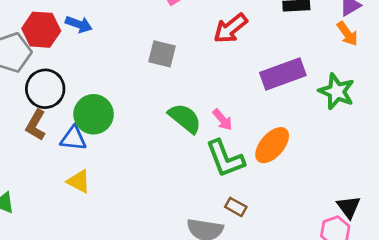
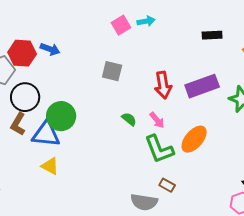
red arrow: (230, 28) -> (163, 85), moved, turned -60
green semicircle: (185, 118) -> (129, 119), size x0.6
blue triangle: (73, 138) -> (46, 134), size x1.4

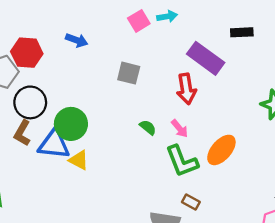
blue arrow: (50, 49) -> (77, 40), moved
purple rectangle: (202, 86) -> (206, 58), moved, turned 56
yellow triangle: (50, 166) -> (79, 160), moved

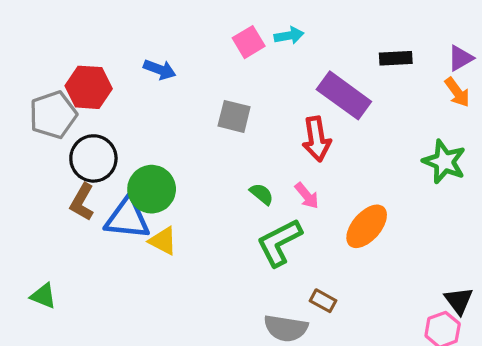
green L-shape: (182, 161) -> (279, 242), moved, turned 84

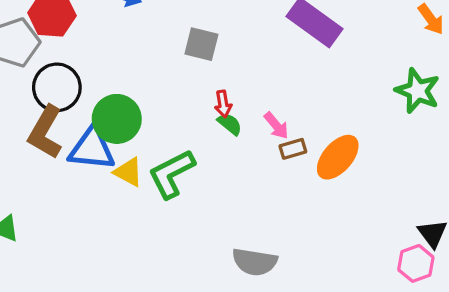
red arrow: (317, 139) -> (223, 104), moved, size x0.6
brown L-shape: (82, 202) -> (45, 132), size x1.4
green L-shape: (279, 242) -> (172, 174), moved
brown rectangle: (323, 301) -> (293, 149), moved, turned -45

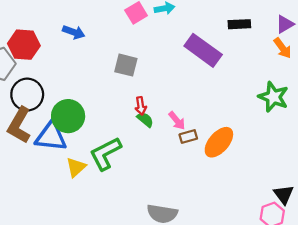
yellow triangle: (128, 172) -> (76, 167), moved, turned 50

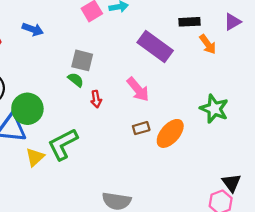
orange arrow: (282, 48) -> (208, 44), moved
green star: (273, 97) -> (214, 109), moved
green semicircle: (145, 120) -> (76, 80), moved
pink arrow: (177, 121) -> (138, 89), moved, size x1.4

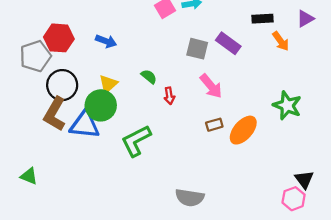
blue arrow: (33, 29) -> (106, 41), moved
purple rectangle: (155, 46) -> (228, 43), size x0.7
gray square: (82, 60) -> (197, 49), moved
yellow triangle: (35, 157) -> (108, 84), moved

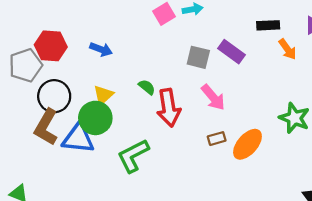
red arrow: (169, 96) -> (169, 108), size x2.0

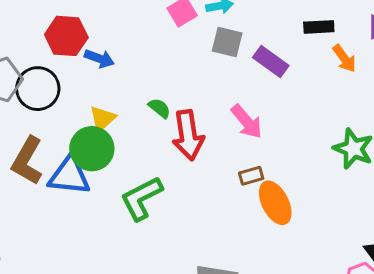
red hexagon: (51, 46) -> (66, 36), moved
gray square: (198, 57) -> (227, 42), moved
black circle: (54, 96) -> (38, 89), moved
orange ellipse: (247, 144) -> (275, 203), moved, turned -68

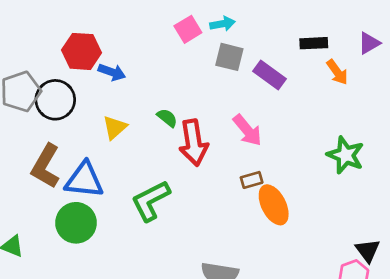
green circle: (92, 149) -> (76, 223), moved

